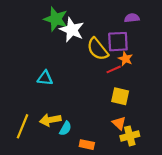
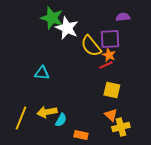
orange star: (125, 59) -> (109, 55), moved

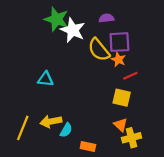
purple semicircle: (123, 17) -> (106, 18), moved
red line: (106, 65) -> (130, 76), moved

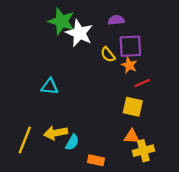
yellow semicircle: (99, 50) -> (108, 55), size x0.6
orange triangle: (121, 125) -> (132, 136), turned -40

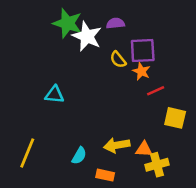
purple semicircle: (116, 20) -> (115, 23), moved
yellow square: (133, 107) -> (175, 118), moved
yellow arrow: (56, 133) -> (117, 145), moved

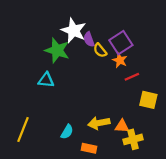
green star: (67, 23) -> (57, 50), moved
purple semicircle: (115, 23) -> (89, 39), moved, turned -104
purple square: (143, 51) -> (121, 43), turned -30

